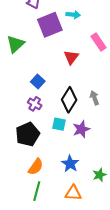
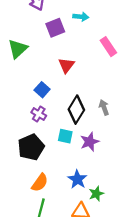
purple square: (50, 25) -> (55, 28), size x0.7
red triangle: (71, 57) -> (66, 65), moved
green star: (100, 175) -> (96, 194), moved

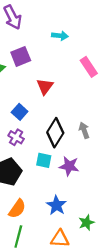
purple square: (55, 28) -> (21, 56), moved
purple star: (90, 142) -> (69, 166), turned 30
green star: (96, 194) -> (86, 223), moved

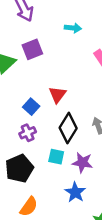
red triangle: (45, 86) -> (57, 95), moved
purple cross: (16, 137) -> (28, 133), turned 35
blue star: (56, 205) -> (75, 192), moved

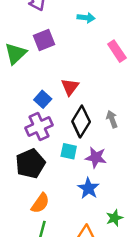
purple cross: (28, 133) -> (39, 126), size x1.5

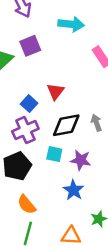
cyan arrow: (86, 18) -> (71, 24), size x1.5
black diamond: (81, 122) -> (66, 125), turned 48
orange semicircle: (40, 203) -> (27, 205), turned 105

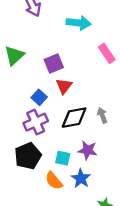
purple square: (30, 46) -> (54, 63), moved
cyan square: (54, 154) -> (63, 158), moved
orange semicircle: (27, 205) -> (54, 181), moved

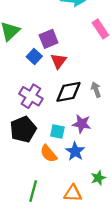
blue square: (39, 97) -> (34, 57), moved
purple cross: (36, 122) -> (31, 96), turned -35

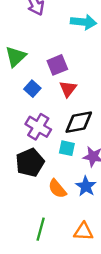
blue square: (34, 57) -> (32, 89), moved
cyan square: (57, 132) -> (67, 148), moved

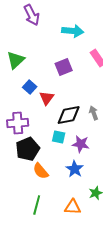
purple square: (57, 65) -> (64, 67), moved
red triangle: (68, 89) -> (47, 98), moved
purple cross: (38, 127) -> (18, 123), moved, turned -35
orange semicircle: (57, 189) -> (41, 171), moved

